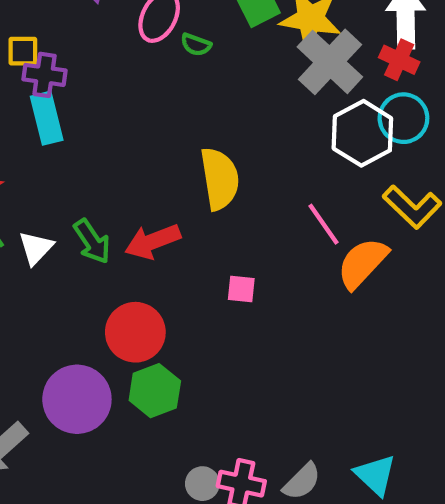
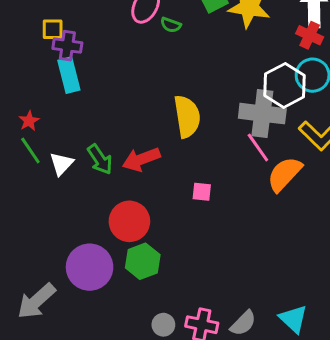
gray cross: (330, 62) -> (262, 114), moved, turned -36
gray circle: (202, 484) -> (163, 325), moved

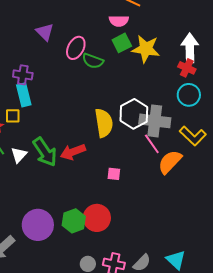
green semicircle: (171, 25) -> (93, 61), size x1.5
yellow square: (53, 29) -> (13, 116), moved
white hexagon: (284, 85) -> (134, 114), moved
green arrow: (100, 159) -> (45, 152), size x1.4
red circle: (129, 221) -> (97, 218), moved

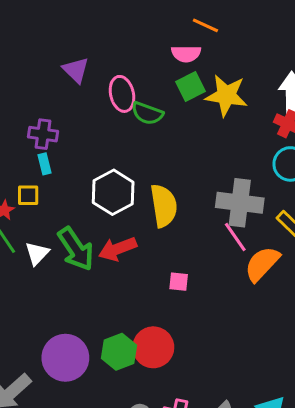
pink ellipse: (76, 48) -> (122, 94), turned -40
cyan rectangle: (24, 95) -> (44, 164), size x0.6
white hexagon: (134, 114) -> (113, 192), moved

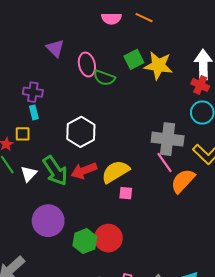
pink semicircle: (186, 54) -> (111, 19), moved
yellow semicircle: (164, 206) -> (115, 172), moved, turned -112
purple circle: (65, 358) -> (48, 221), moved

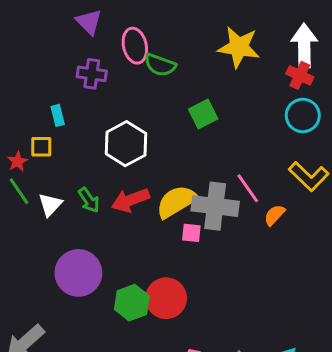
green square: (134, 59) -> (203, 114), moved
purple cross: (33, 92) -> (92, 74), moved
gray cross: (168, 139) -> (215, 206), moved
green arrow: (55, 171) -> (89, 200), size x0.6
orange semicircle: (183, 181) -> (275, 215), size x0.6

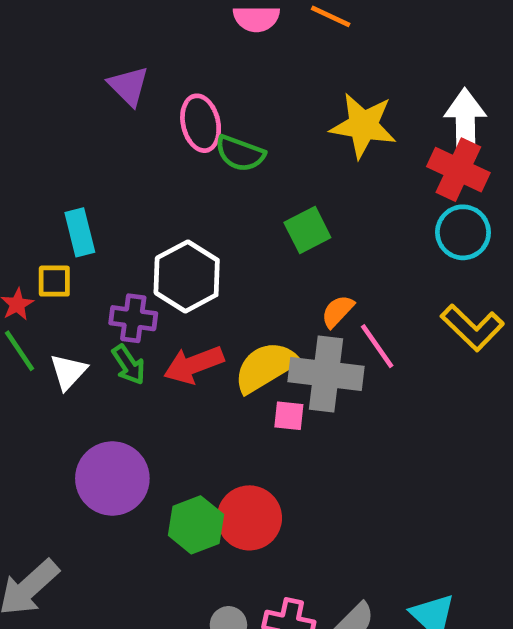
purple cross: (92, 74) -> (133, 318), moved
red cross: (300, 75) -> (458, 170), size x1.4
cyan rectangle: (58, 115) -> (80, 232), size x1.4
orange semicircle: (275, 215) -> (338, 311), moved

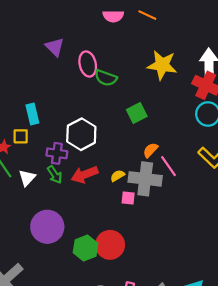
yellow semicircle: (266, 367) -> (117, 176), size x0.5

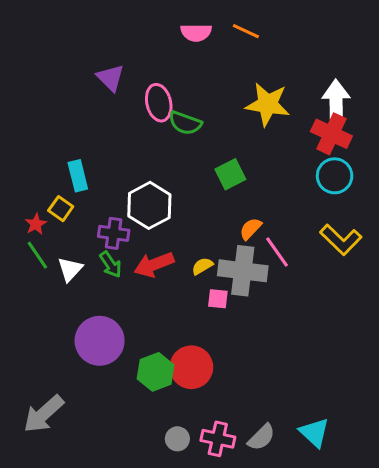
yellow square: (21, 136) -> (61, 209), turned 35

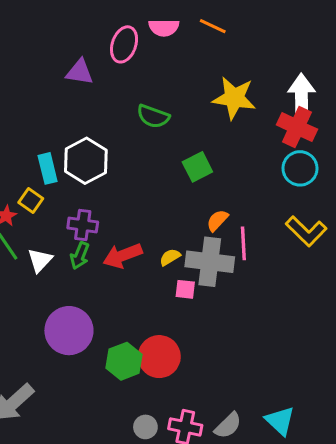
purple triangle: (110, 78) -> (80, 72), turned -36
pink ellipse: (159, 103) -> (124, 44), moved, turned 32
white hexagon: (149, 205) -> (86, 161), moved
pink line: (277, 252) -> (243, 243), turned 32
green arrow: (110, 265) -> (80, 256), turned 56

